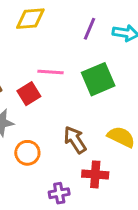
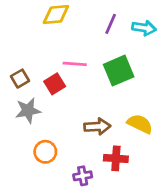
brown arrow: (75, 140) -> (97, 126), turned 120
orange circle: (27, 153) -> (45, 152), moved

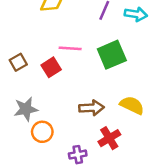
gray star: (28, 111) -> (26, 109), moved
red cross: (116, 158) -> (109, 138), turned -35

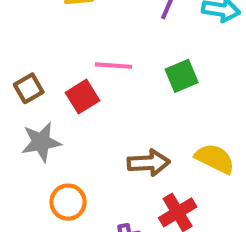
green square: (112, 55) -> (182, 76), size x0.7
gray star: (26, 109) -> (41, 142), moved

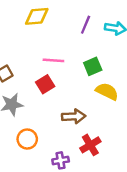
red square: (82, 97) -> (45, 84), moved
yellow semicircle: (215, 159) -> (107, 91), moved

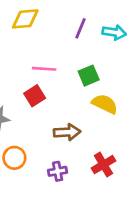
red cross: (90, 145) -> (103, 165), moved
purple cross: (61, 160) -> (58, 171), moved

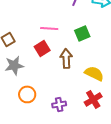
yellow semicircle: (105, 104) -> (94, 73), moved
brown arrow: (67, 132) -> (66, 58), moved, turned -90

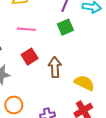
pink line: (49, 28) -> (26, 29), moved
green square: (82, 33) -> (65, 27), moved

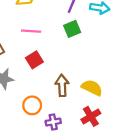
brown arrow: (55, 67) -> (62, 85), moved
orange circle: (14, 105) -> (32, 105), moved

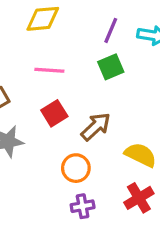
brown arrow: (62, 85) -> (96, 127), moved, turned 50
orange circle: (32, 105) -> (76, 168), moved

